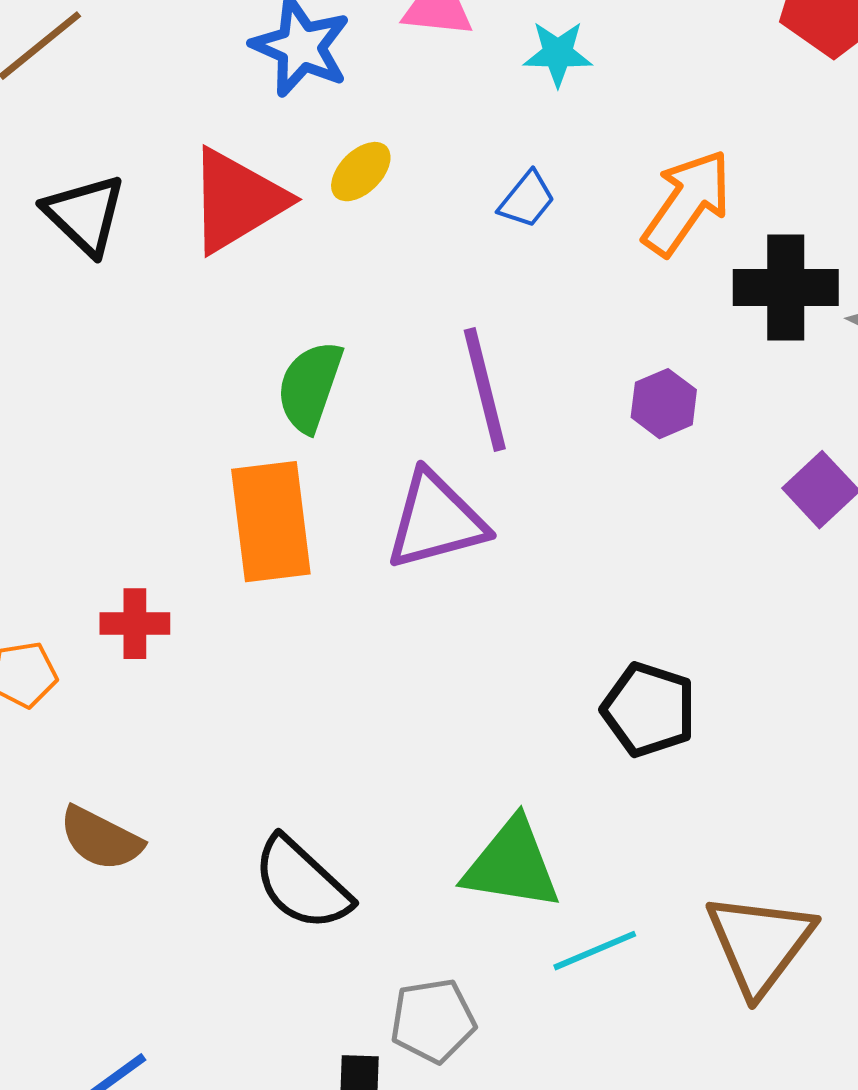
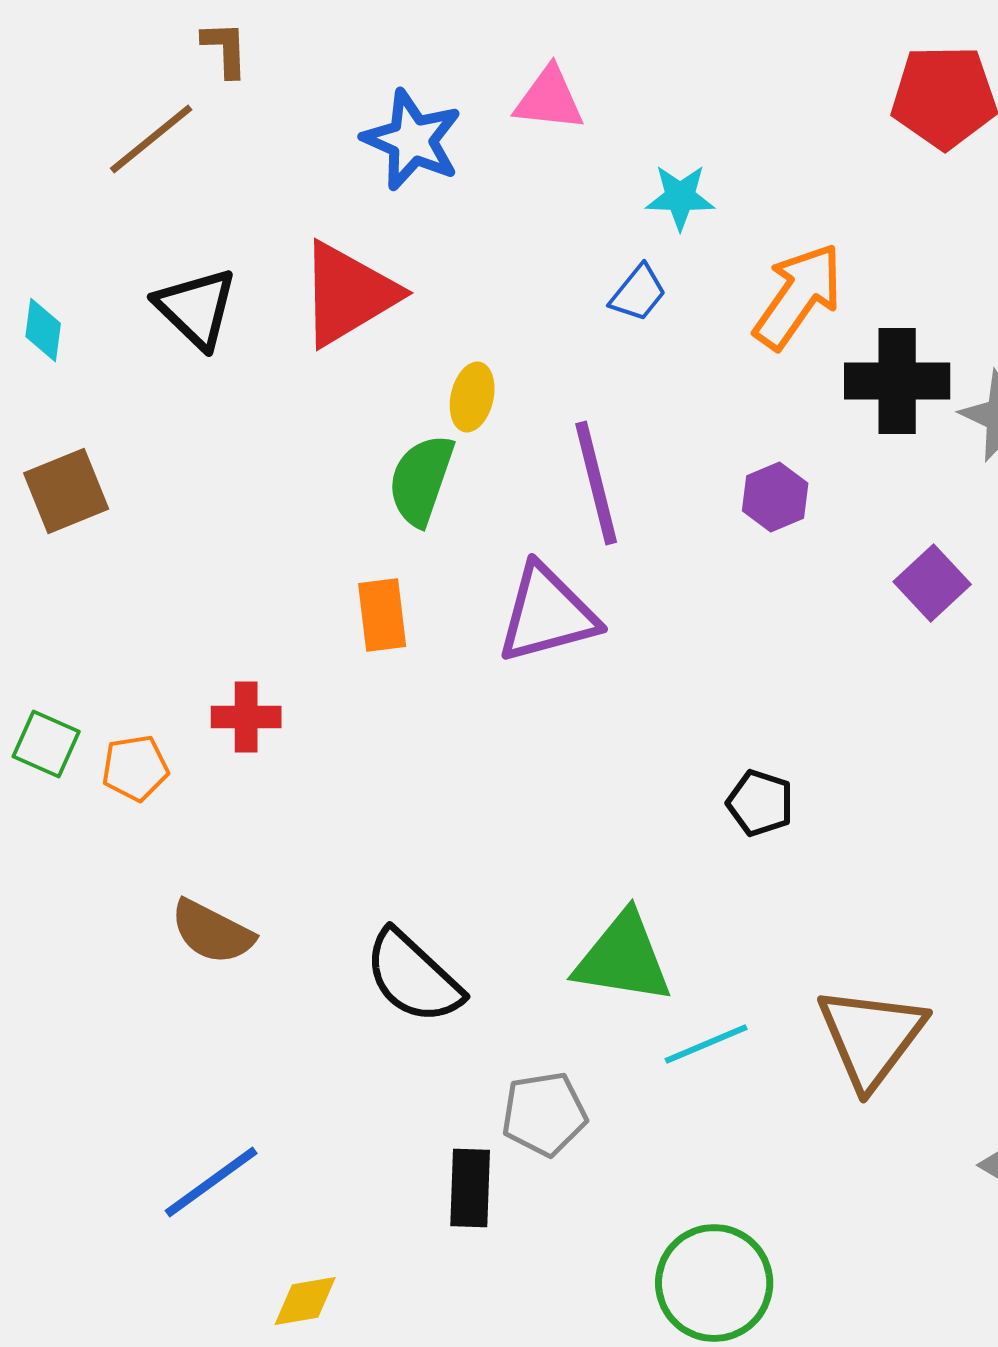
cyan star: (558, 54) -> (680, 197), moved
yellow ellipse: (361, 172) -> (472, 397), moved, turned -32
orange rectangle: (271, 522) -> (382, 615), size x0.6
black pentagon: (649, 710) -> (760, 803), size x0.7

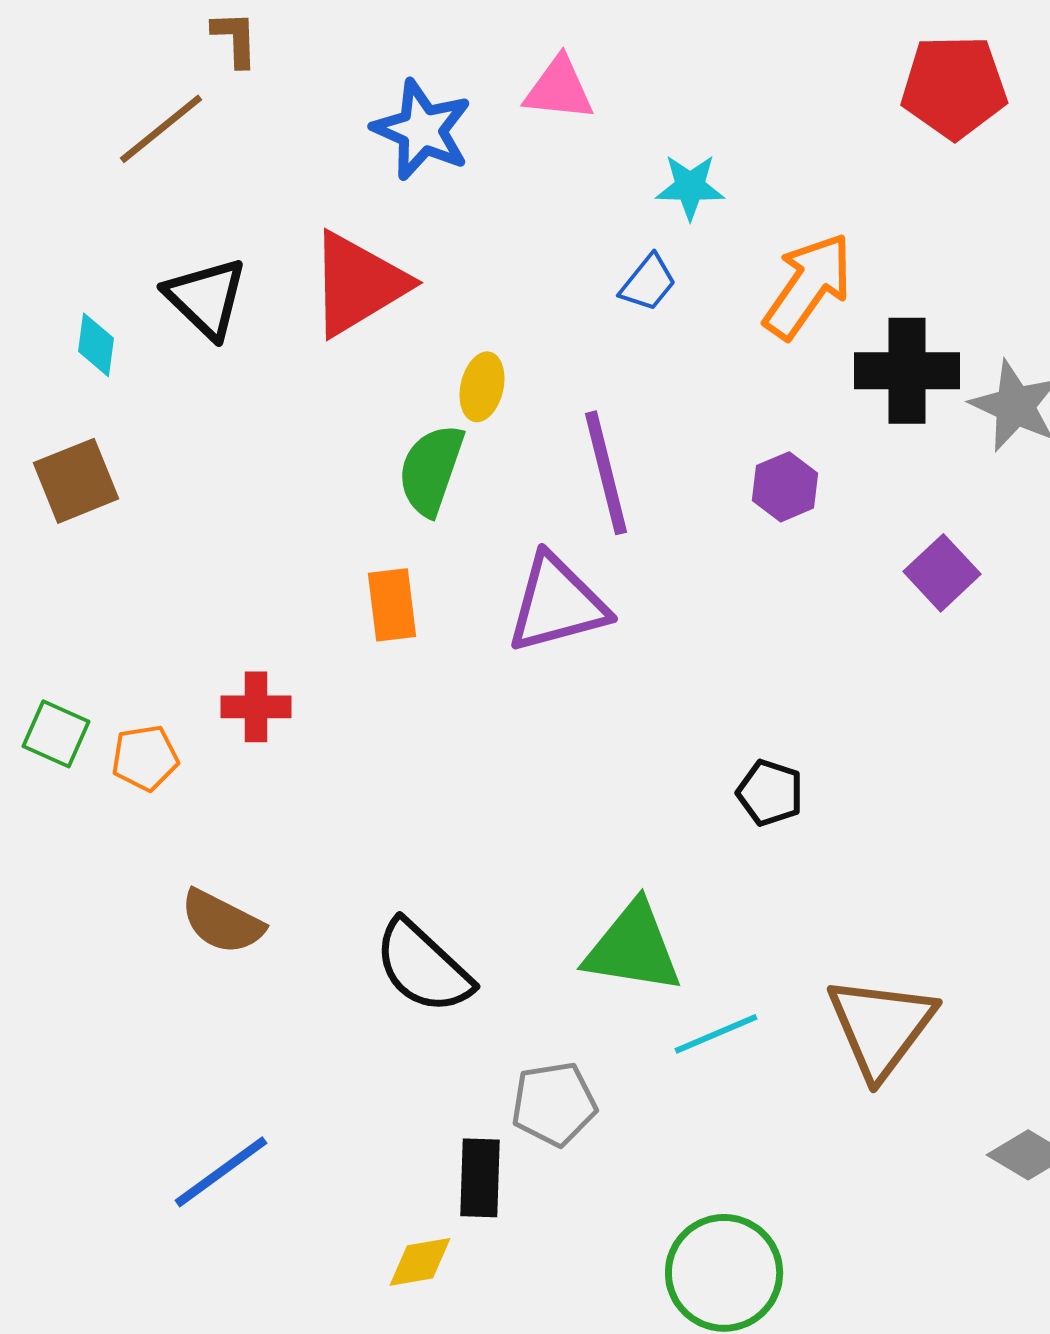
cyan diamond: (43, 330) -> (96, 345), moved
yellow diamond: (305, 1301) -> (420, 1262), moved

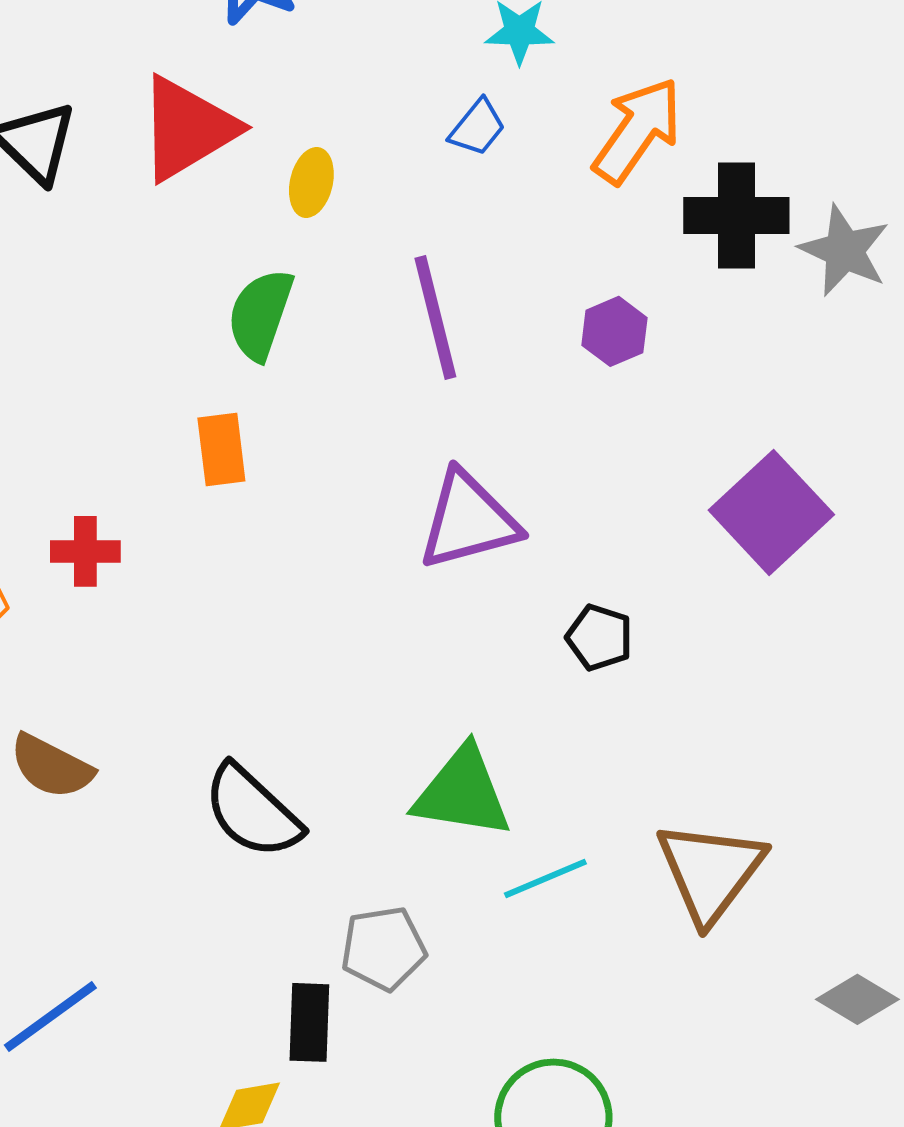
yellow ellipse: (482, 387) -> (311, 182), moved
purple square: (942, 573) -> (771, 512), moved, size x1.6
purple triangle: (557, 604) -> (468, 520), moved

